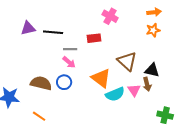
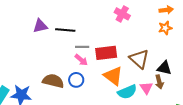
red rectangle: (94, 38) -> (106, 53), moved, size x1.5

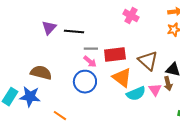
purple triangle: (40, 26) -> (49, 28), turned -35
blue circle: (76, 80) -> (85, 82), size x1.5
brown semicircle: (53, 81) -> (41, 73), moved

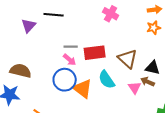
black line: (74, 32) -> (54, 15), moved
orange triangle: (122, 78) -> (83, 89), moved
brown arrow: (168, 84) -> (148, 82), turned 128
cyan semicircle: (136, 94) -> (107, 80), moved, turned 78

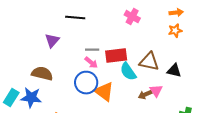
purple triangle: (29, 26) -> (52, 41), moved
brown triangle: (128, 59) -> (149, 62), turned -30
cyan semicircle: (107, 80) -> (128, 72), moved
brown arrow: (148, 82) -> (145, 95), moved, turned -48

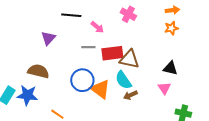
brown triangle: (149, 62) -> (129, 59), moved
pink arrow: (91, 63) -> (97, 27), moved
cyan semicircle: (128, 72) -> (123, 80), moved
pink triangle: (156, 91) -> (164, 88), moved
brown arrow: (145, 95) -> (130, 95), moved

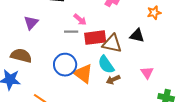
pink arrow: (97, 27) -> (80, 20), moved
black triangle: (170, 68) -> (137, 36), moved

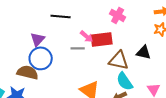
red rectangle: (95, 38) -> (102, 39), moved
blue circle: (65, 65) -> (41, 58), moved
cyan semicircle: (106, 65) -> (125, 81), moved

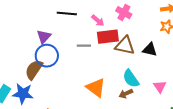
pink arrow: (87, 36) -> (98, 21), moved
brown triangle: (119, 60) -> (125, 46), moved
brown semicircle: (28, 72) -> (34, 70), turned -70

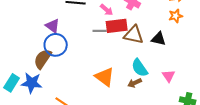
purple triangle: (44, 37) -> (53, 26), turned -35
gray line: (84, 46) -> (100, 31), moved

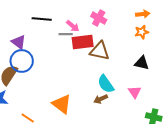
gray line: (100, 31) -> (66, 34), moved
black triangle: (159, 39) -> (142, 63), moved
orange triangle: (105, 77) -> (62, 104), moved

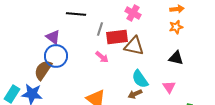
pink arrow: (73, 26) -> (102, 57), moved
gray line: (66, 34) -> (100, 29), turned -72

